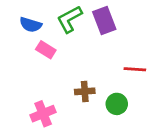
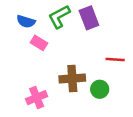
brown cross: (85, 91) -> (72, 79), size x1.5

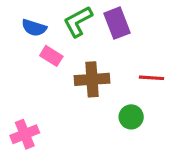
brown cross: (72, 79) -> (92, 79), moved
pink cross: (37, 98) -> (25, 134), moved

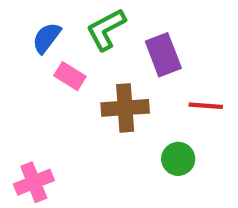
purple rectangle: (117, 23) -> (163, 55), moved
blue semicircle: (34, 28) -> (47, 38), turned 110

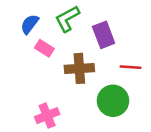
green circle: (178, 159) -> (113, 101), size x1.5
pink cross: (34, 182) -> (47, 116), moved

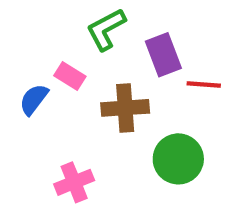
blue semicircle: (30, 24) -> (34, 99), moved
red line: (130, 67) -> (204, 85), moved

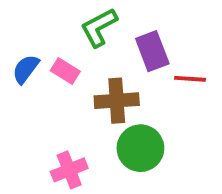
blue semicircle: (34, 99) -> (26, 69), moved
green circle: (178, 159) -> (140, 148), moved

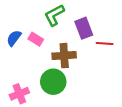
green circle: (140, 148) -> (53, 82), moved
pink cross: (69, 170) -> (19, 94), moved

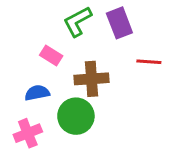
purple rectangle: (84, 28) -> (119, 23), moved
blue semicircle: (14, 38) -> (37, 93), moved, turned 42

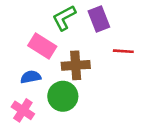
pink rectangle: (51, 56) -> (42, 46), size x1.5
pink cross: (28, 133) -> (23, 110), turned -35

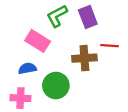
brown cross: (76, 65) -> (84, 58), moved
pink cross: (23, 110) -> (20, 98), turned -30

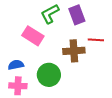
blue semicircle: (27, 68) -> (16, 65), moved

